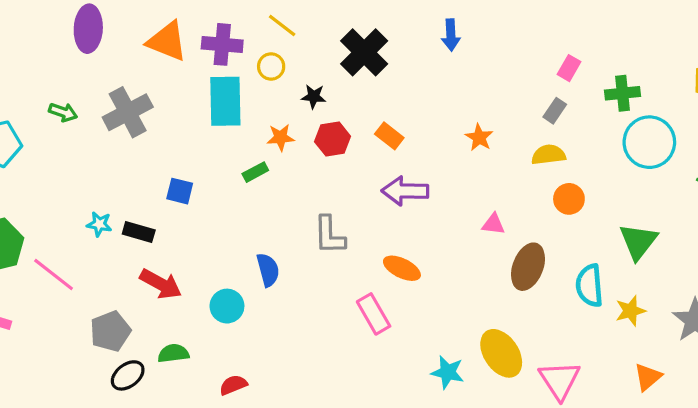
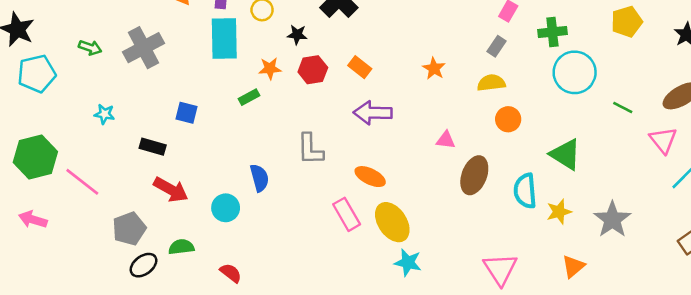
cyan star: (99, 224) -> (104, 114), moved
green triangle: (638, 241) -> (565, 154), turned -36
yellow ellipse: (501, 353) -> (392, 222), moved
red semicircle: (233, 385) -> (231, 273), turned 60

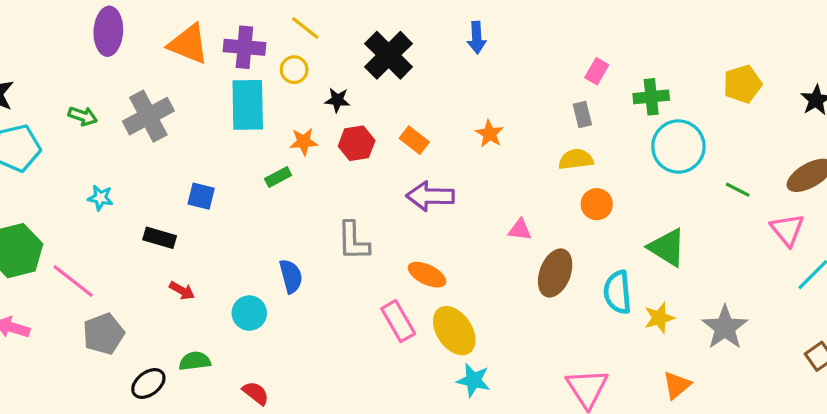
gray rectangle: (496, 46) -> (582, 114), turned -48
orange star: (434, 68) -> (489, 134), moved
red arrow: (171, 190) -> (182, 291), size x0.6
gray pentagon: (129, 229) -> (104, 334), moved

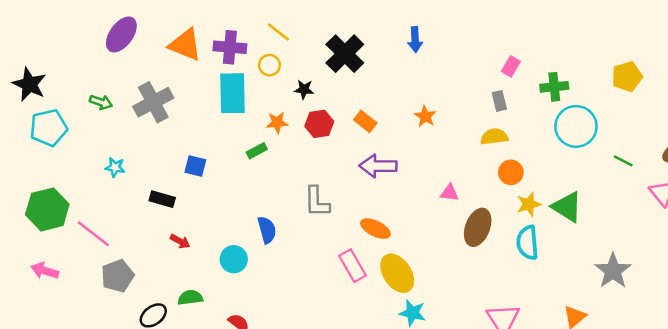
purple ellipse: (108, 31) -> (121, 34), turned 33
yellow star: (659, 318) -> (529, 204), moved

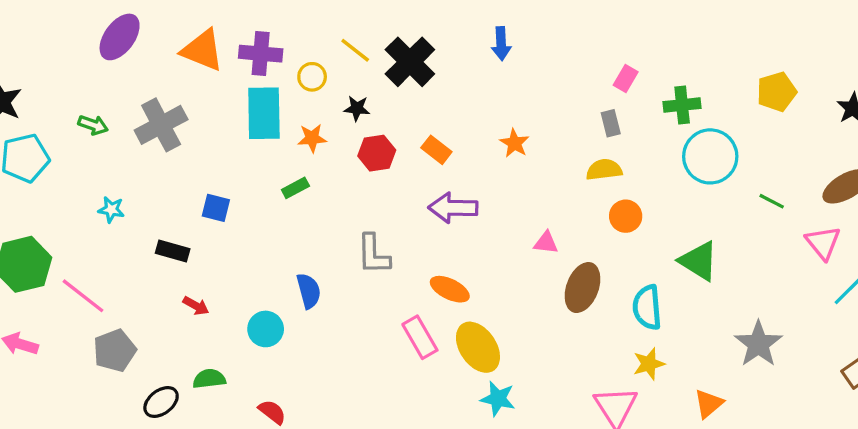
yellow line: (278, 32) -> (355, 50), moved
orange star: (277, 123) -> (312, 138), moved
yellow star: (529, 204) -> (649, 364), moved

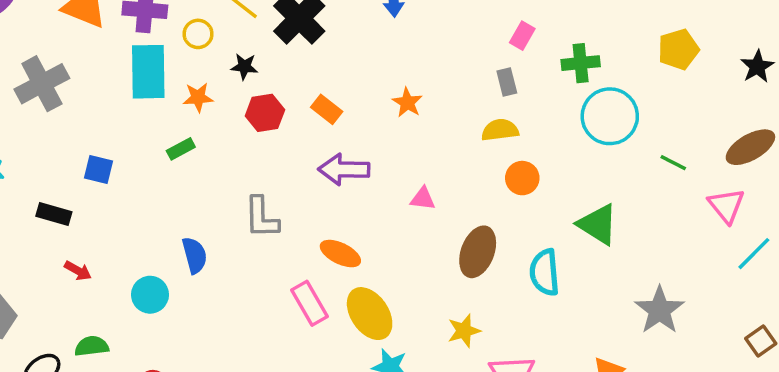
pink triangle: (546, 243) -> (423, 199), moved
yellow star: (649, 364) -> (464, 331), moved

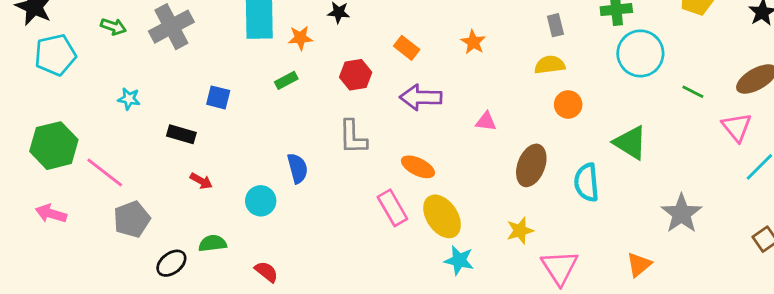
red hexagon: (265, 113) -> (356, 75), moved

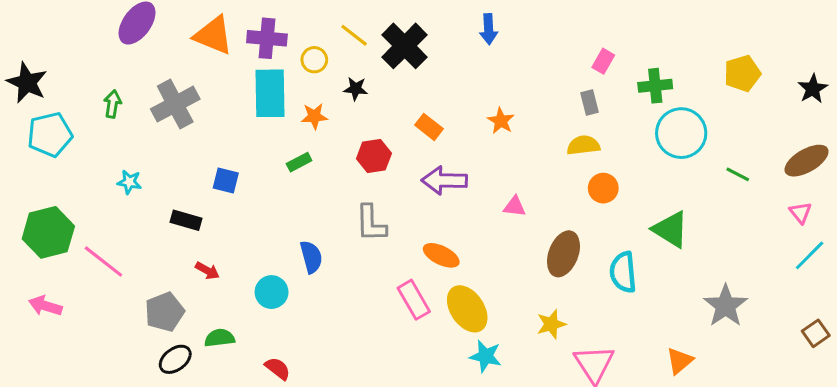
green arrow: (113, 27) -> (113, 104), turned -100
pink triangle: (737, 127) -> (800, 213), moved, size x0.7
gray pentagon: (132, 219) -> (165, 312), moved

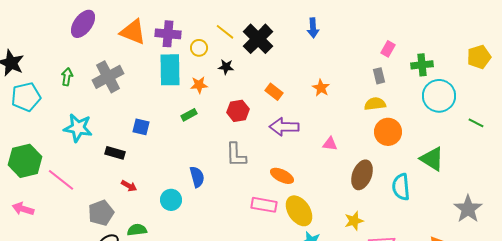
cyan star: (129, 182) -> (78, 128), size x1.8
orange circle: (603, 188) -> (388, 132), size x1.4
pink rectangle: (414, 300) -> (264, 205), turned -50

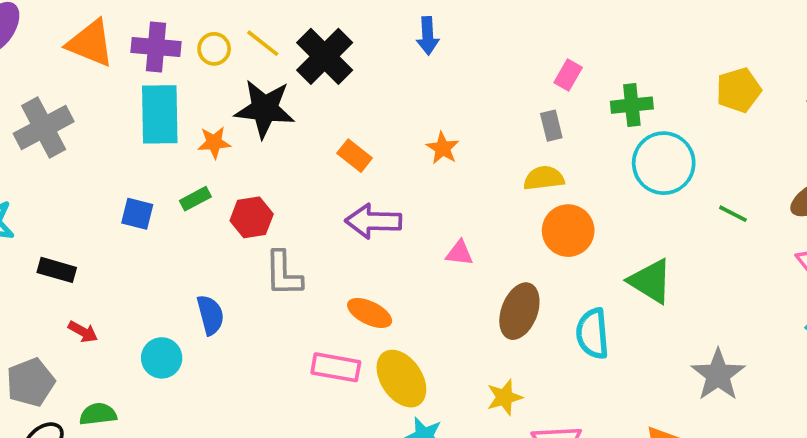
yellow circle: (199, 48) -> (214, 49), moved
black star: (226, 67) -> (265, 109), size x2.0
red hexagon: (238, 111) -> (252, 217), moved
blue square: (141, 127) -> (137, 214), moved

